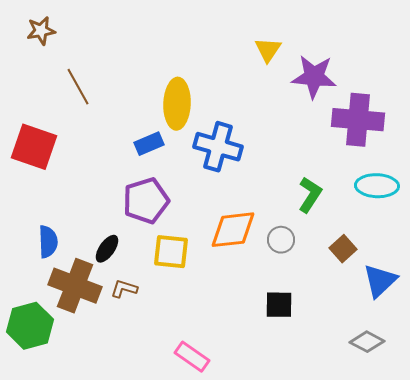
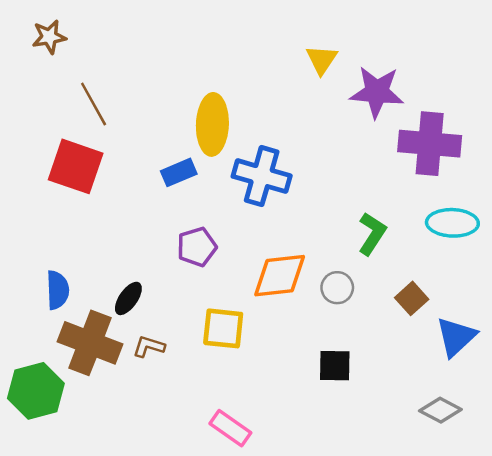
red square: (34, 147) -> (76, 166), moved
purple pentagon: (146, 201) -> (197, 247), moved, size x0.7
yellow square: (171, 252) -> (223, 328), moved

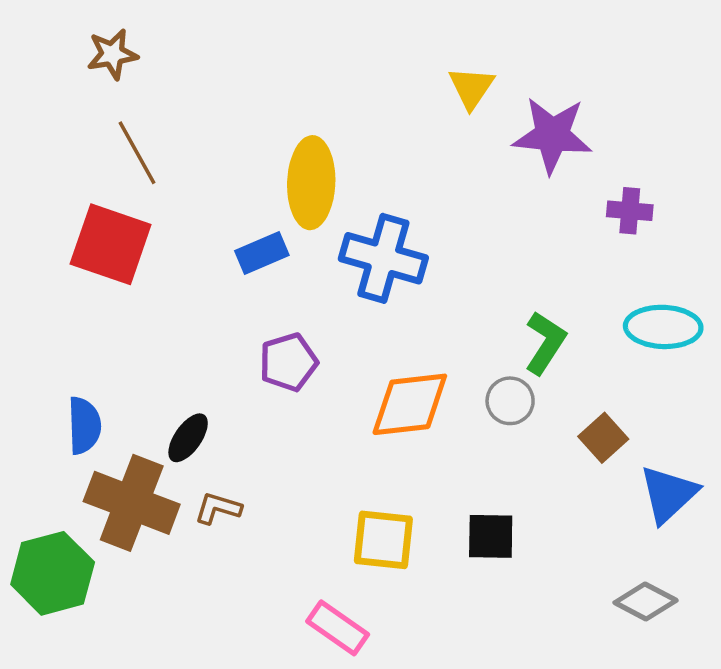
brown star: (49, 37) -> (112, 54), moved
purple cross: (430, 144) -> (630, 211), size x0.5
gray circle: (337, 288) -> (510, 401), moved
yellow square: (223, 328) -> (383, 540), moved

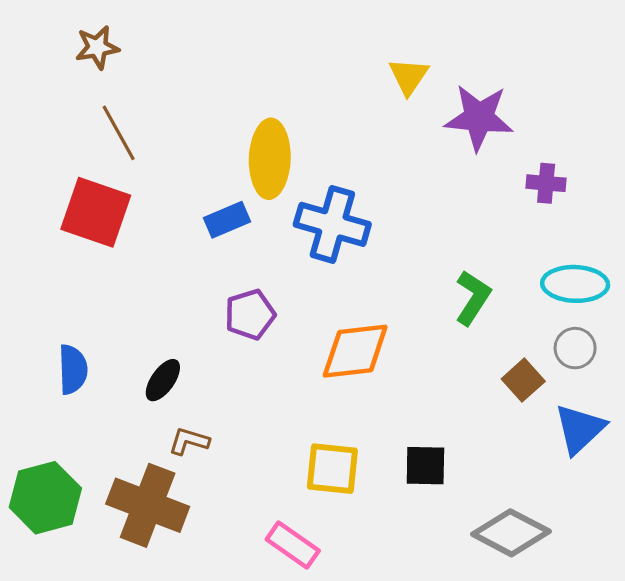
gray circle: (510, 401) -> (575, 348), moved
brown cross: (132, 503) -> (148, 505), moved
gray diamond: (646, 601) -> (511, 533), moved, size x1.4

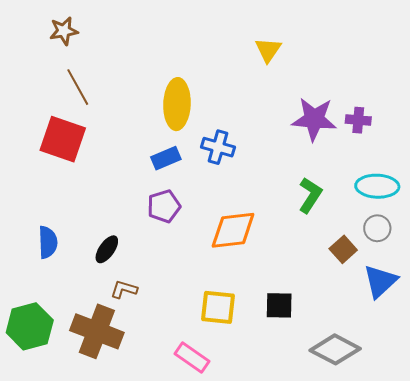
purple star: (479, 118) -> (314, 119), moved
blue rectangle: (227, 220) -> (166, 158), moved
blue cross: (332, 224) -> (218, 147), size x0.7

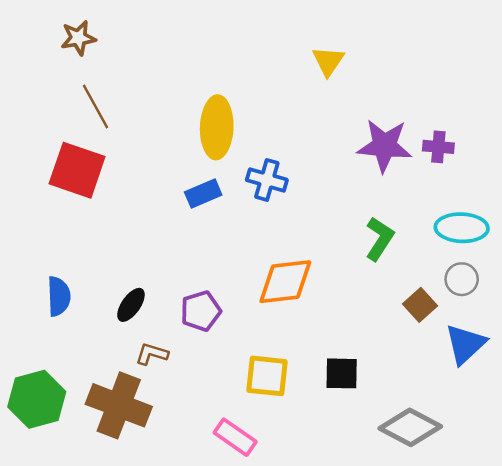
purple pentagon: (164, 206) -> (201, 311), moved

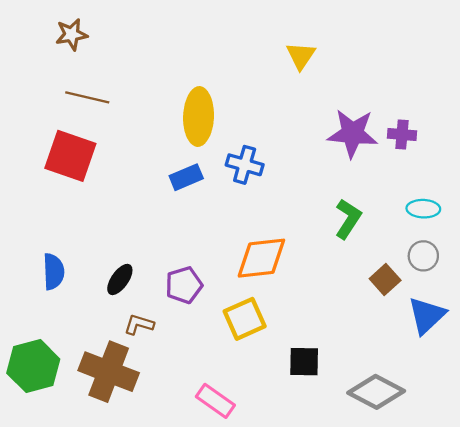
brown line: (95, 106) -> (87, 97), turned -48
cyan ellipse: (462, 228) -> (423, 209), size x0.7
black square: (342, 373) -> (304, 362), moved
yellow square: (267, 376) -> (245, 319), moved, turned -30

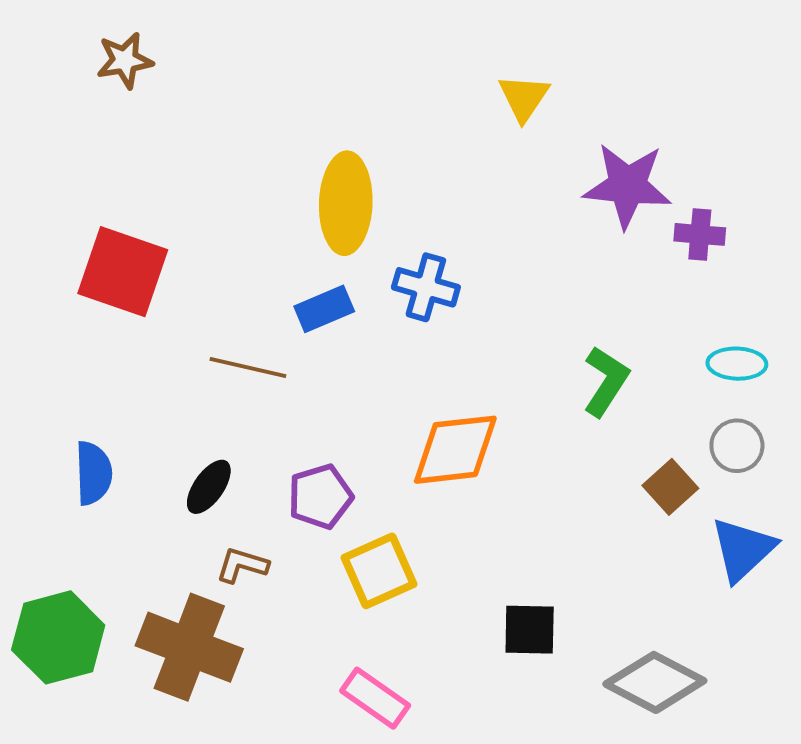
brown line: (87, 97) -> (248, 368), moved
purple star: (353, 133) -> (627, 186), moved
yellow square: (245, 319) -> (379, 571), moved

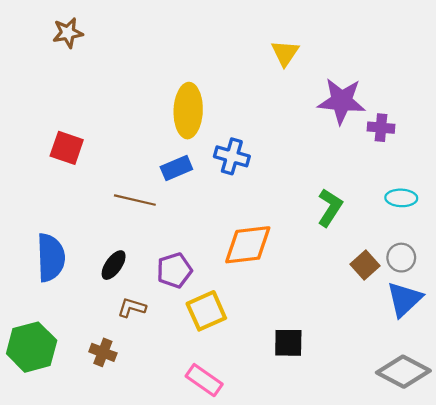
red square: (123, 272) -> (67, 148), size x0.7
gray circle: (737, 446) -> (401, 258), moved
blue semicircle: (93, 473) -> (51, 258), size x1.4
brown cross: (189, 647) -> (103, 352), size x0.5
gray diamond: (655, 682) -> (403, 372), moved

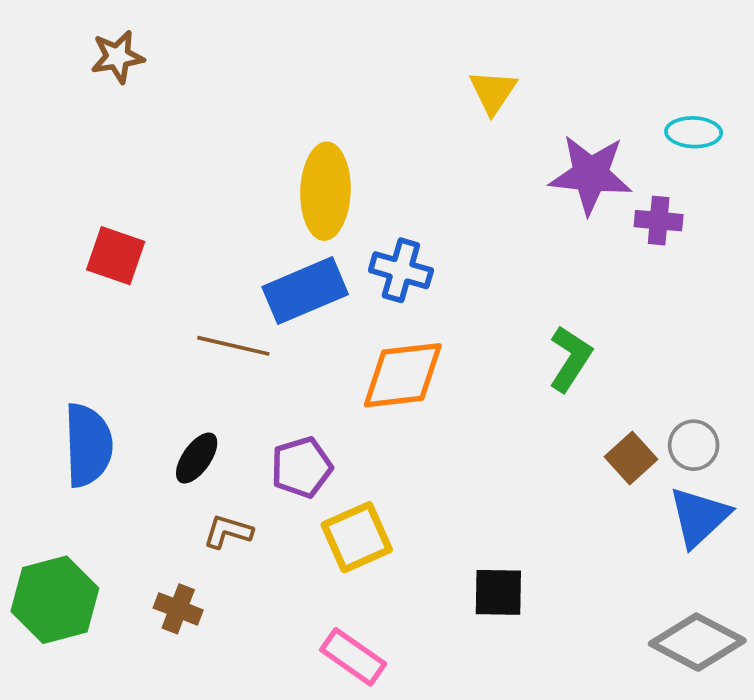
blue rectangle: (176, 168) -> (305, 291), size x1.5
cyan ellipse: (401, 198) -> (694, 132), moved
orange diamond: (248, 245) -> (403, 375), moved

